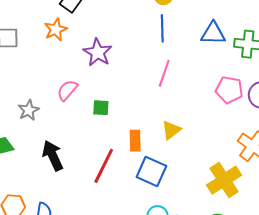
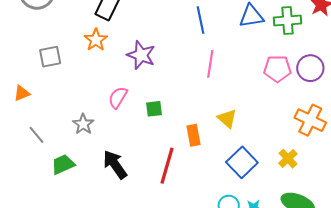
yellow triangle: (171, 130) -> (227, 119), turned -30
blue square: (151, 171) -> (242, 162), moved, turned 32
yellow cross: (224, 180) -> (288, 159), size x0.6

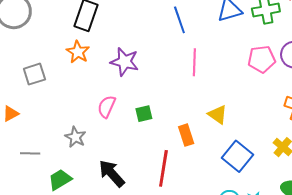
gray line: (36, 135) -> (30, 153), turned -42

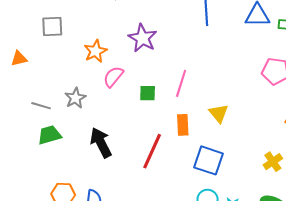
orange star: (78, 52) -> (95, 51), moved
pink line: (194, 62) -> (181, 83), moved
gray line: (30, 153) -> (41, 106), moved
blue square: (237, 156) -> (208, 160), moved, turned -36

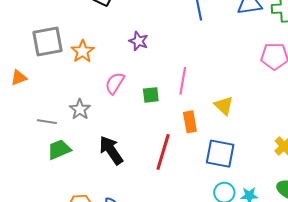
gray square: (52, 27) -> (48, 42), size x1.4
purple star: (143, 38) -> (139, 41), size x0.7
orange star: (95, 51) -> (83, 51), moved

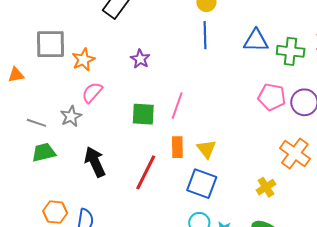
pink semicircle: (115, 83) -> (92, 93), moved
green square: (151, 95) -> (143, 114), size x1.4
yellow triangle: (224, 106) -> (206, 149), moved

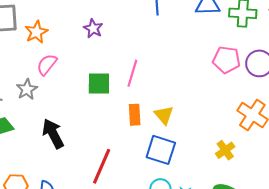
red line: (146, 172) -> (102, 166), moved

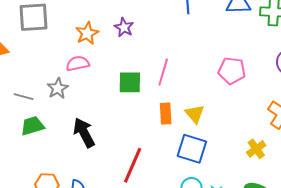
orange star: (36, 32) -> (87, 33), moved
pink pentagon: (226, 60) -> (232, 71), moved
pink semicircle: (47, 64) -> (78, 63), turned 40

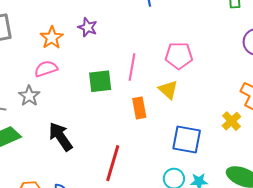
pink pentagon: (232, 71) -> (179, 56), moved
yellow triangle: (195, 114) -> (168, 90), moved
blue square: (192, 149) -> (187, 140), moved
yellow cross: (256, 149) -> (231, 121), moved

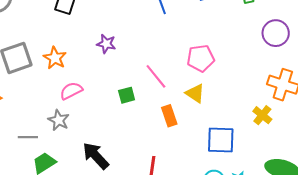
orange star: (52, 38) -> (55, 58), moved
pink line: (132, 67) -> (156, 76), turned -40
green square: (100, 81) -> (127, 95), size x0.7

